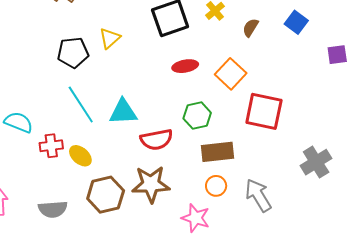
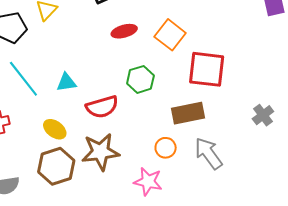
cyan triangle: (123, 112) -> (66, 82), size x0.7
brown rectangle: (218, 152) -> (188, 113), moved
yellow ellipse: (80, 156) -> (55, 129), moved
gray cross: (316, 162) -> (263, 115), size x0.7

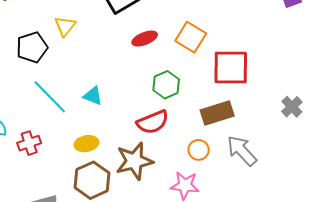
cyan triangle: (66, 82) -> (93, 96), turned 35
red semicircle: (102, 107) -> (153, 122), moved
yellow ellipse: (55, 129) -> (86, 144), turned -40

